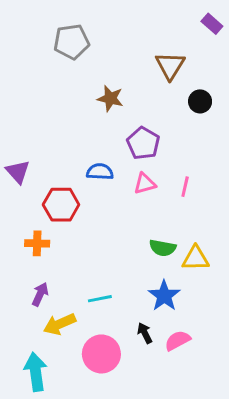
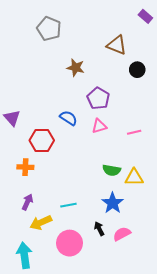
gray pentagon: (72, 42) -> (49, 29), turned 30
brown triangle: (170, 66) -> (117, 45), turned -40
blue semicircle: (100, 172) -> (68, 118), turned 30
pink line: (185, 187) -> (134, 132), moved, turned 64

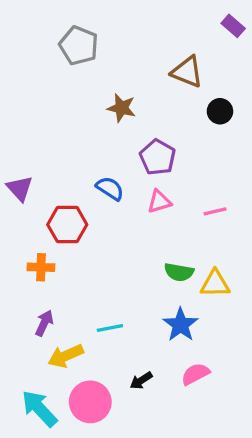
black arrow: (99, 229) -> (141, 381), moved, turned -96
pink circle: (70, 243) -> (90, 402), moved
cyan arrow: (24, 255) -> (39, 408), turned -35

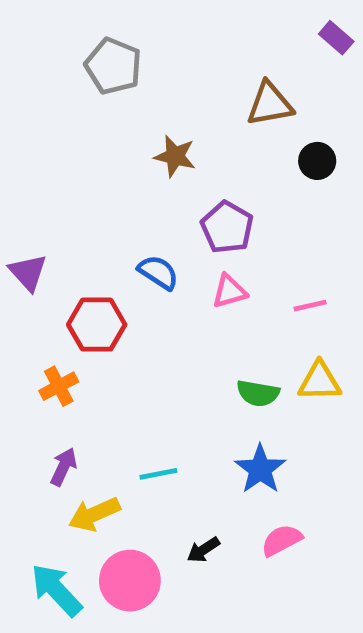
brown triangle: (187, 72) -> (270, 104), turned -32
orange cross: (41, 267) -> (59, 386), turned -30
yellow triangle: (215, 284) -> (320, 381), moved

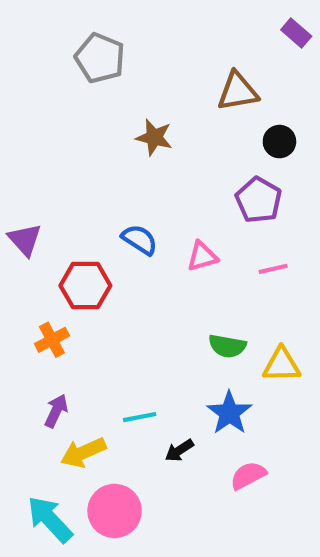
purple pentagon: (227, 227) -> (259, 200), moved
yellow triangle: (320, 381) -> (282, 365), moved
black arrow: (203, 550) -> (179, 450), moved

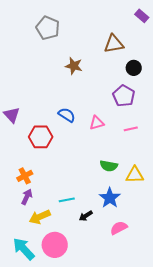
orange cross: (52, 340) -> (25, 176), moved

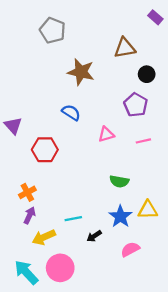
brown star: (74, 66) -> (81, 72), size x1.4
blue semicircle: (67, 115) -> (71, 112), moved
yellow triangle: (135, 175) -> (148, 210), moved

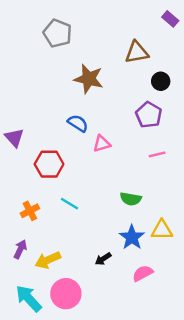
pink triangle: (106, 134) -> (102, 144), moved
purple arrow: (30, 215) -> (20, 249), moved
cyan line: (73, 219) -> (69, 204), moved, turned 42

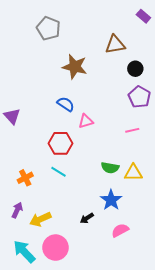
purple pentagon: (149, 115) -> (139, 97), moved
red hexagon: (49, 164) -> (61, 143), moved
yellow triangle: (162, 230) -> (133, 173), moved

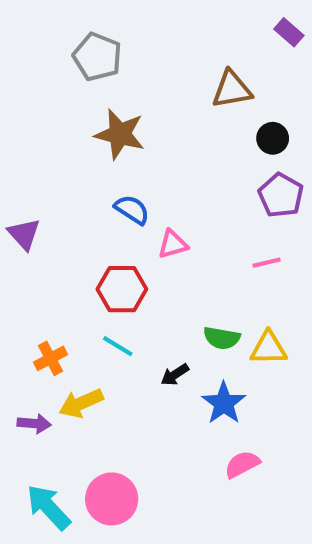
brown star: (75, 67) -> (120, 134), moved
purple arrow: (17, 210) -> (34, 424), turned 70
black arrow: (87, 218) -> (175, 375), moved
yellow arrow: (40, 219) -> (81, 403), moved

